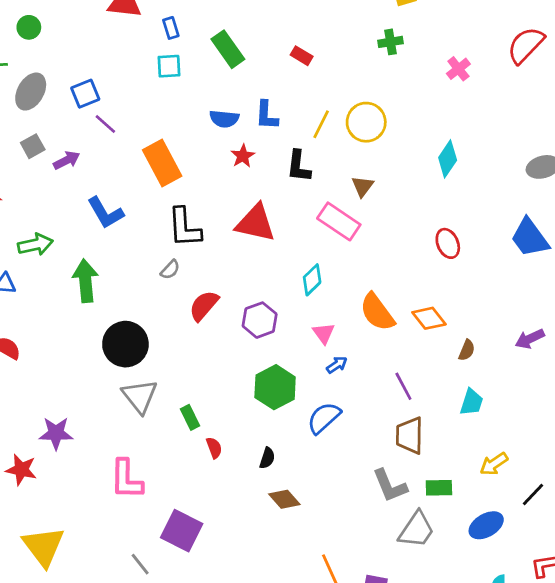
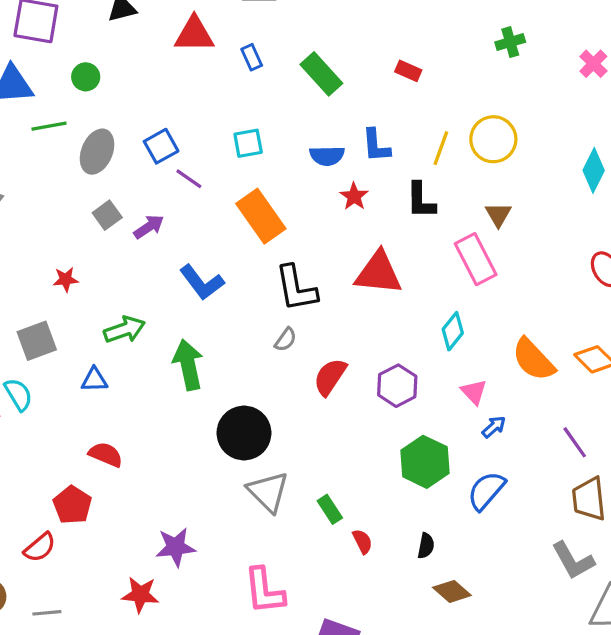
cyan square: (169, 66) -> (248, 143), moved
pink rectangle: (339, 221) -> (476, 259), turned 36

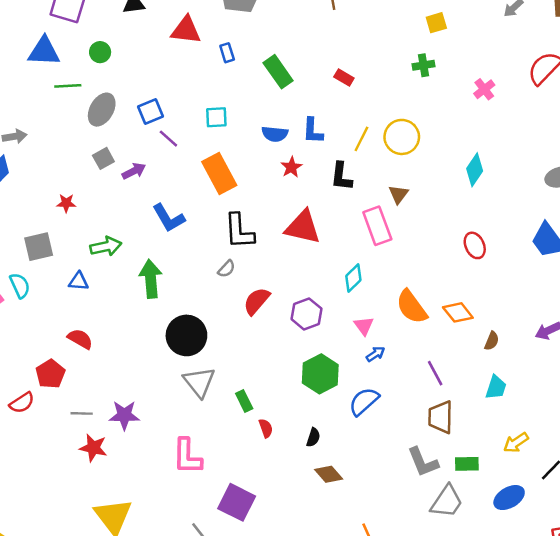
gray line: (47, 613) -> (82, 413), moved

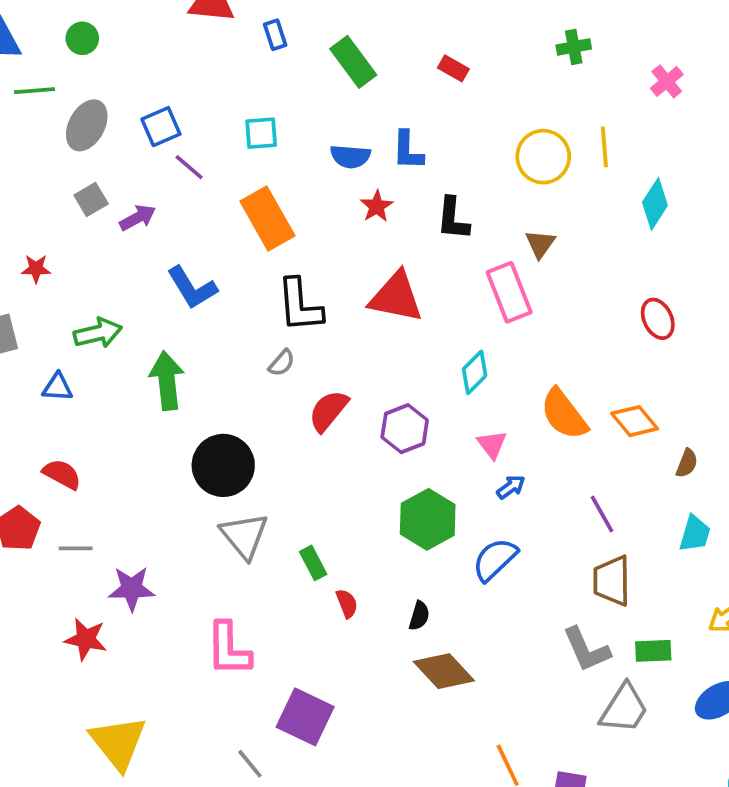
yellow line: (361, 139) -> (604, 147), moved, turned -30
gray line: (82, 413) -> (76, 548), moved
brown diamond: (329, 474) -> (444, 671), size x1.4

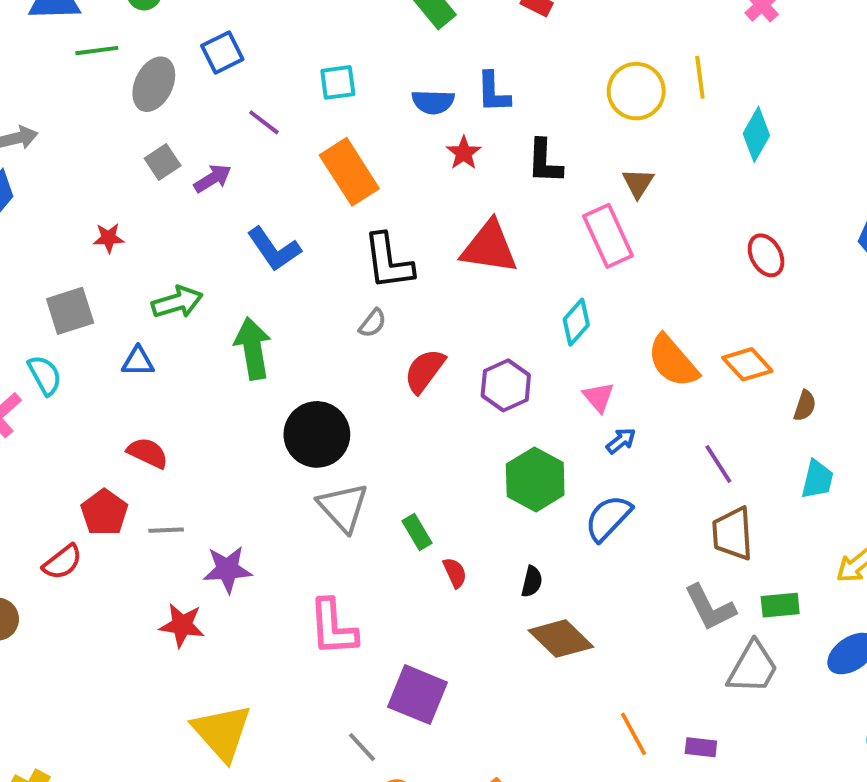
blue square: (161, 127) -> (222, 52), moved

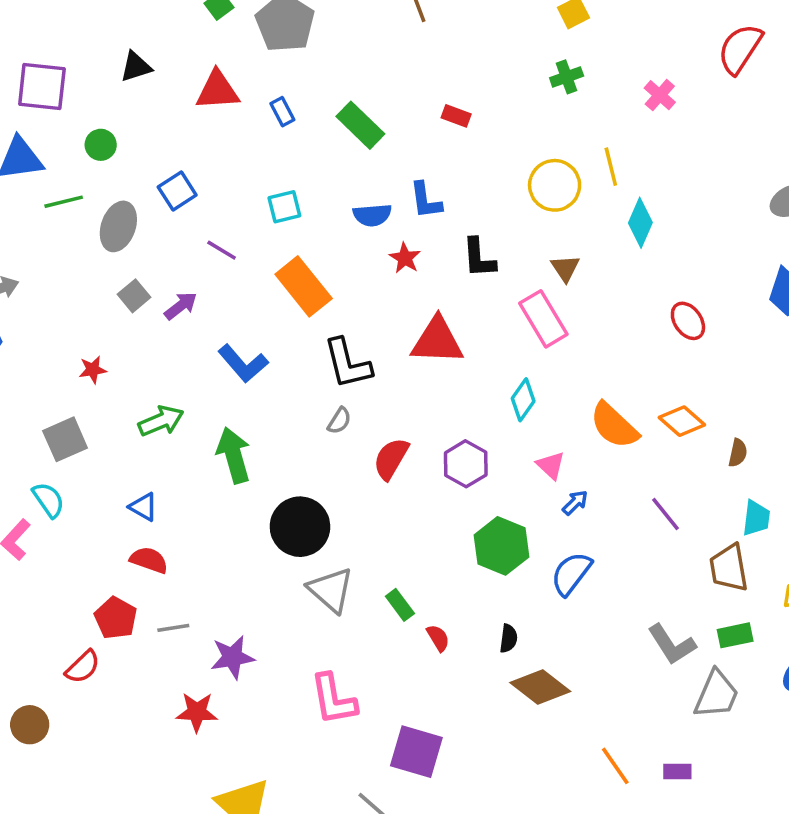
cyan diamond: (756, 134) -> (640, 223), moved
blue triangle: (138, 361) -> (143, 507), moved, turned 36
brown trapezoid: (733, 534) -> (729, 568), moved

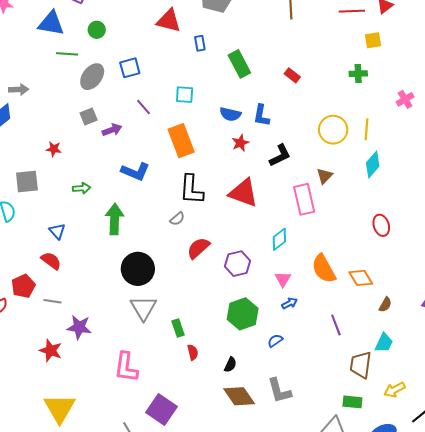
black L-shape: (479, 258) -> (280, 156), turned -130
blue L-shape: (243, 364) -> (135, 172), turned -44
green arrow: (161, 421) -> (82, 188), size x0.7
blue semicircle: (571, 574) -> (275, 341), size x0.6
gray L-shape: (672, 644) -> (279, 391), moved

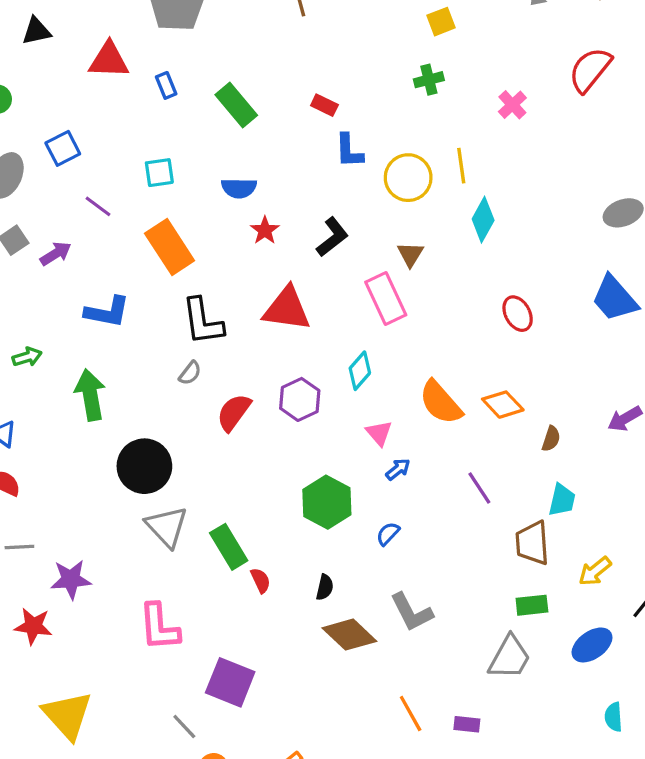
blue L-shape: (261, 116) -> (349, 151), moved
purple hexagon: (238, 264) -> (300, 399), moved
green rectangle: (178, 328) -> (229, 547), size x1.5

